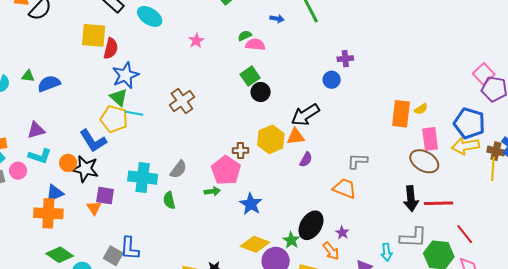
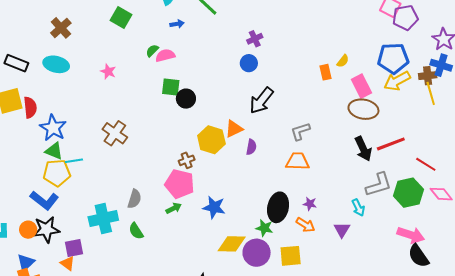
green square: (250, 76) -> (171, 87), turned -30
orange rectangle: (401, 114) -> (325, 72), size x0.6
black arrow: (305, 115) -> (261, 101), moved

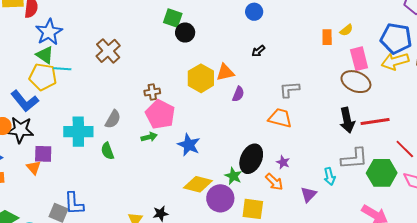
black arrow: (261, 101) -> (258, 51), size x0.5
brown cross: (187, 160) -> (152, 92), moved

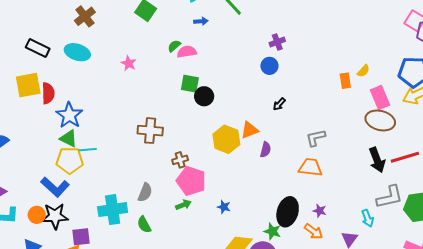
brown cross: (108, 51) -> (150, 131), moved, turned -35
blue star: (189, 145) -> (224, 207), size x0.6

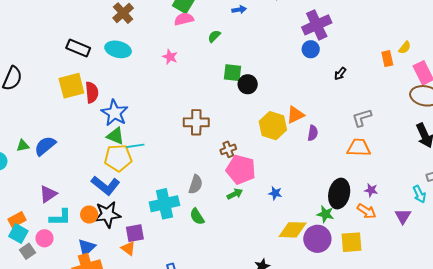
purple cross: (277, 42) -> (317, 25), size x1.8
pink semicircle: (187, 52) -> (184, 19), moved
black arrow: (279, 104) -> (340, 74), moved

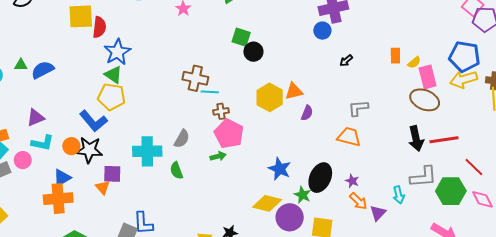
yellow semicircle: (405, 48) -> (414, 62), moved
cyan line: (135, 146) -> (210, 92), moved
blue star: (275, 193) -> (280, 169), moved, size x1.6
orange arrow: (366, 211) -> (358, 201), moved

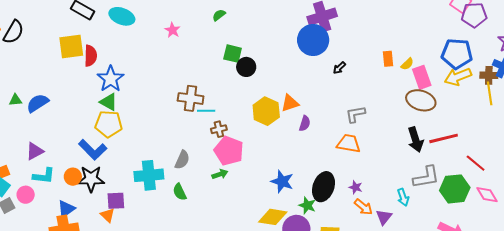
blue circle: (322, 31) -> (313, 40), size x1.8

